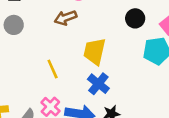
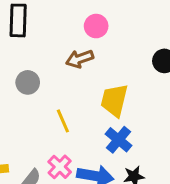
gray circle: (14, 25) -> (28, 82), moved

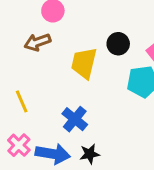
yellow trapezoid: (114, 100) -> (84, 63), moved

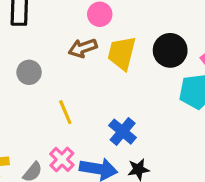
black circle: (118, 44) -> (170, 50), size x1.4
yellow trapezoid: (84, 63) -> (122, 53), moved

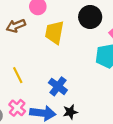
brown arrow: (83, 48) -> (16, 26), moved
black circle: (170, 50) -> (90, 17), moved

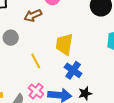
yellow trapezoid: (54, 32) -> (64, 44), moved

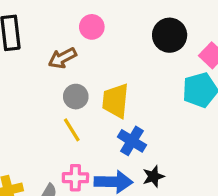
gray circle: (11, 38) -> (76, 97), moved
pink cross: (36, 91) -> (75, 178), turned -35

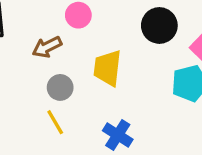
yellow trapezoid: (115, 101) -> (108, 68), moved

